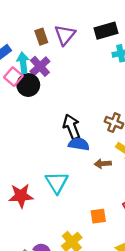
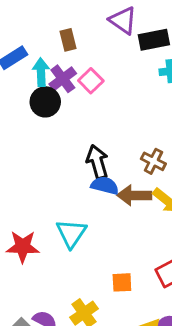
purple triangle: (65, 35) -> (123, 20), moved, turned -40
pink square: (13, 77) -> (91, 81), moved
brown arrow: (103, 164) -> (134, 195), moved, size x1.5

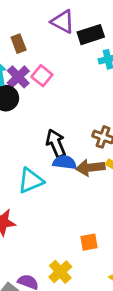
cyan triangle: (71, 233) -> (31, 181), moved, turned 40

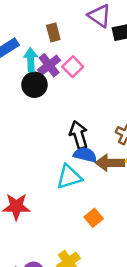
cyan triangle: (31, 181) -> (69, 177), moved
orange square: (89, 242) -> (94, 218), moved, turned -36

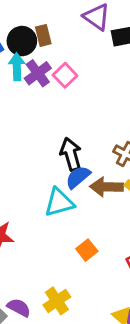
black circle: (34, 85) -> (22, 41), moved
blue semicircle: (85, 155) -> (78, 177), turned -55

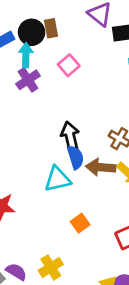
purple cross: (38, 73) -> (28, 80), moved
blue semicircle: (78, 177) -> (75, 157), turned 110

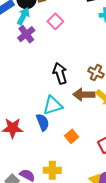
cyan arrow: (26, 55) -> (23, 16), turned 30
blue semicircle: (75, 157) -> (43, 122), moved
yellow cross: (51, 267) -> (52, 170), turned 36

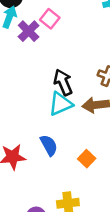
purple cross: (26, 34) -> (29, 31), moved
cyan triangle: (53, 105) -> (61, 104), moved

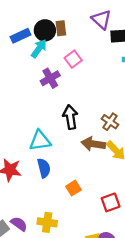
purple cross: (29, 31) -> (50, 78), moved
cyan triangle: (61, 104) -> (40, 141), moved

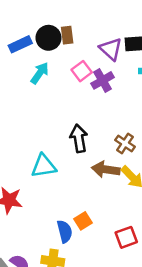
purple triangle: (101, 20) -> (111, 49), moved
cyan arrow: (39, 49) -> (40, 73), moved
purple cross: (50, 78) -> (102, 80), moved
blue semicircle: (44, 168) -> (65, 231), moved

